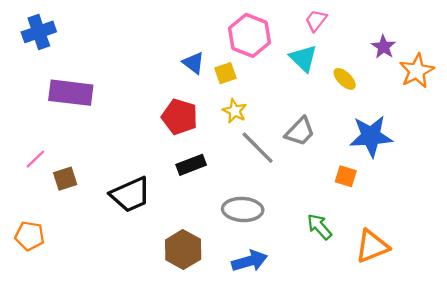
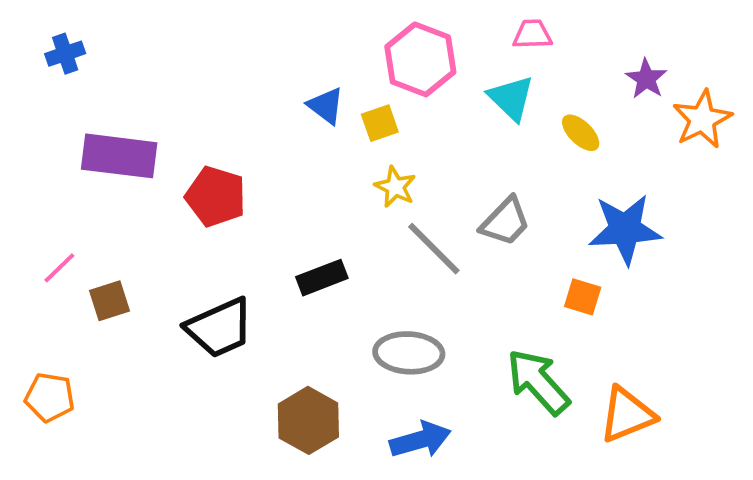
pink trapezoid: (316, 20) -> (532, 34), turned 50
blue cross: (39, 32) -> (65, 54), size x0.7
red pentagon: (180, 117) -> (216, 196), moved
green arrow: (319, 227) -> (538, 382), size x1.5

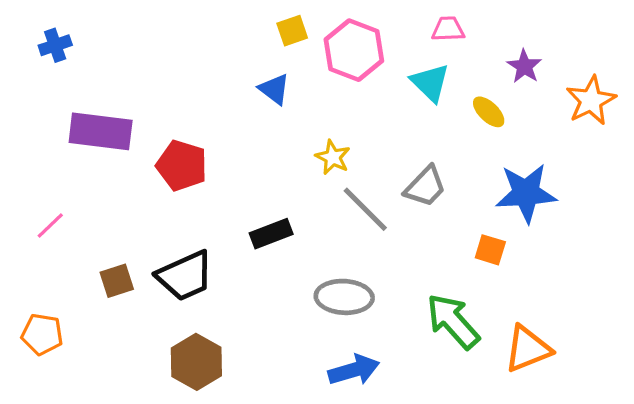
purple star: (646, 79) -> (524, 66), moved
yellow square: (380, 123) -> (292, 31), moved
brown square: (110, 301) -> (117, 281), moved
brown hexagon: (308, 420) -> (196, 362), moved

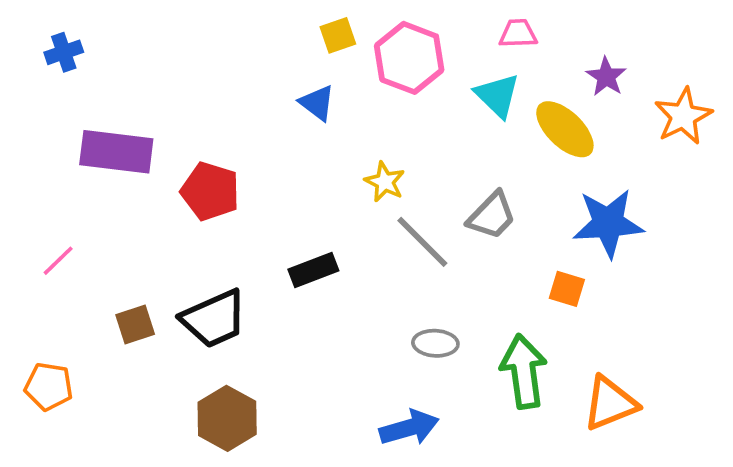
yellow ellipse: (489, 112) -> (565, 129), size x1.6
gray ellipse: (344, 297) -> (435, 343), moved, size x0.7
green arrow: (453, 321) -> (524, 371), turned 34

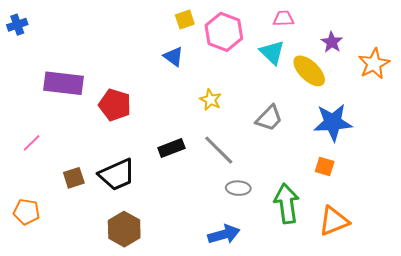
blue cross: (64, 52) -> (17, 25), moved
gray line: (422, 242) -> (219, 150), moved
orange square: (567, 289) -> (325, 167), moved

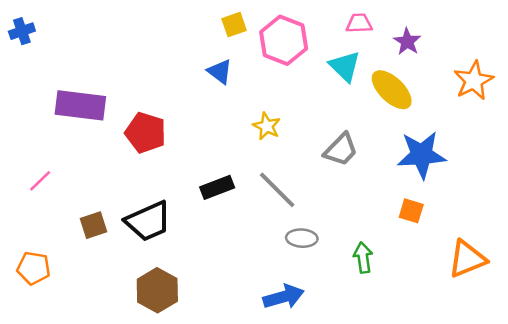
purple star: (332, 42) -> (407, 42), moved
green arrow: (287, 204) -> (363, 258), size x0.6
orange triangle: (334, 221) -> (467, 259), moved

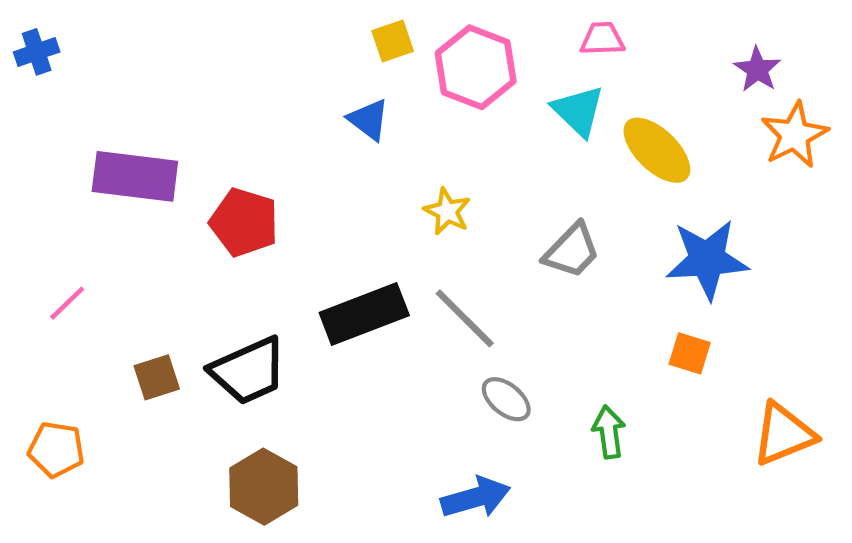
purple star: (407, 42) -> (757, 69), moved
black rectangle: (217, 187) -> (364, 314), size x1.5
gray ellipse: (302, 238) -> (506, 399), turned 36

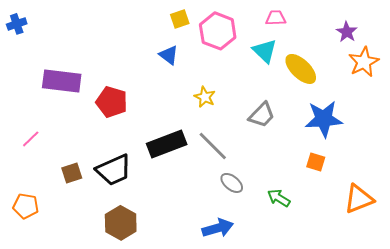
green arrow: (609, 432) -> (279, 198), turned -50

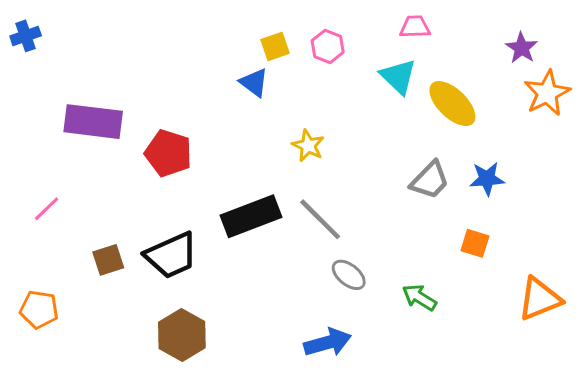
yellow square: (180, 19) -> (275, 46), moved
pink hexagon: (218, 31) -> (328, 46), size x0.6
gray trapezoid: (262, 115) -> (430, 180), moved
blue star: (324, 119) -> (487, 179), size x0.6

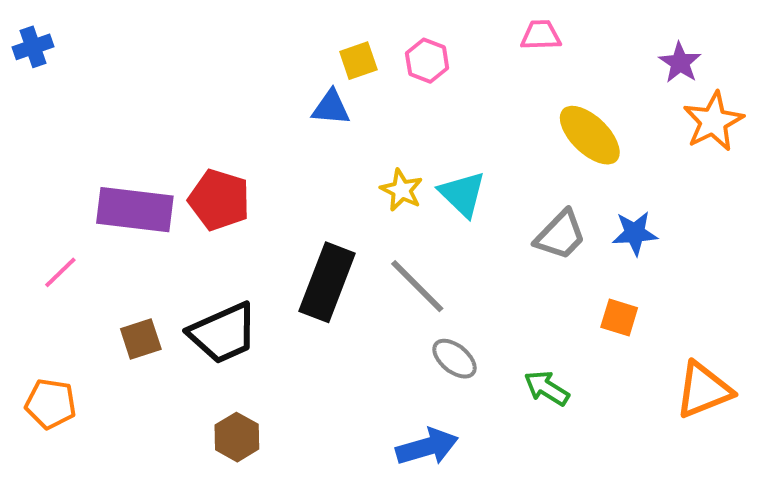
cyan triangle: (398, 76) -> (462, 194), moved
blue triangle: (254, 82) -> (331, 108), turned -32
purple rectangle: (93, 122) -> (135, 210), moved
black rectangle: (251, 216) -> (327, 282), turned -48
brown hexagon: (182, 335) -> (237, 437), size x0.7

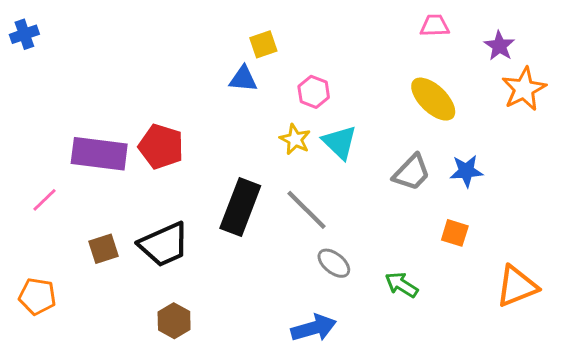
pink trapezoid: (541, 35) -> (435, 26), moved
pink hexagon: (427, 61) -> (314, 92), moved

